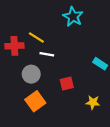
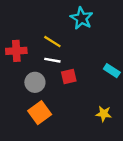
yellow line: (36, 38) -> (52, 42), moved
red square: (67, 84) -> (69, 76), moved

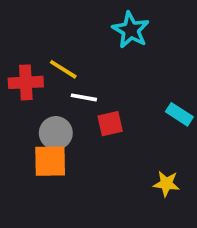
yellow line: (52, 42) -> (63, 69), moved
orange square: (40, 113) -> (50, 161), moved, turned 35

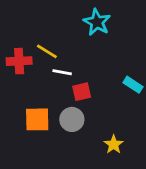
gray circle: (56, 133) -> (72, 119), moved
yellow star: (166, 184) -> (114, 144), moved, turned 30

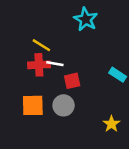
red cross: (19, 61) -> (39, 65), moved
yellow star: (114, 144) -> (111, 124), moved

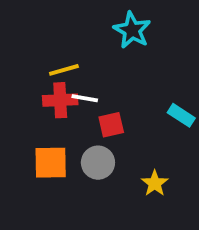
yellow line: (41, 45) -> (64, 70), turned -48
yellow star: (111, 124) -> (155, 183), moved

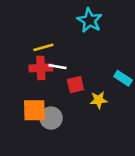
gray circle: (98, 163) -> (51, 118), moved
yellow star: (155, 183) -> (99, 100), moved, turned 30

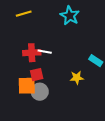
yellow line: (43, 47) -> (24, 14), moved
red square: (75, 85) -> (37, 75), moved

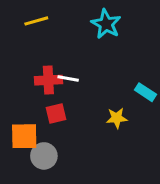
orange square: (27, 86) -> (24, 136), moved
gray circle: (40, 92) -> (44, 156), moved

